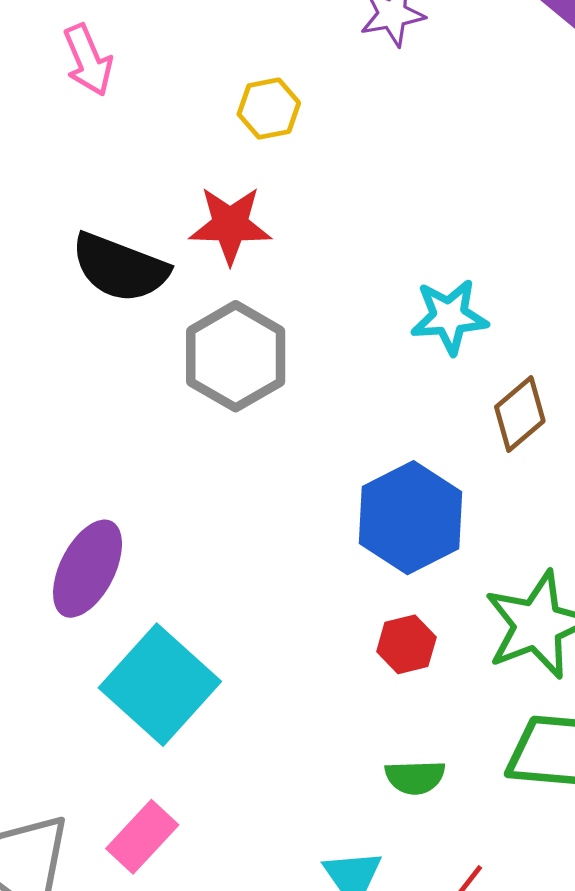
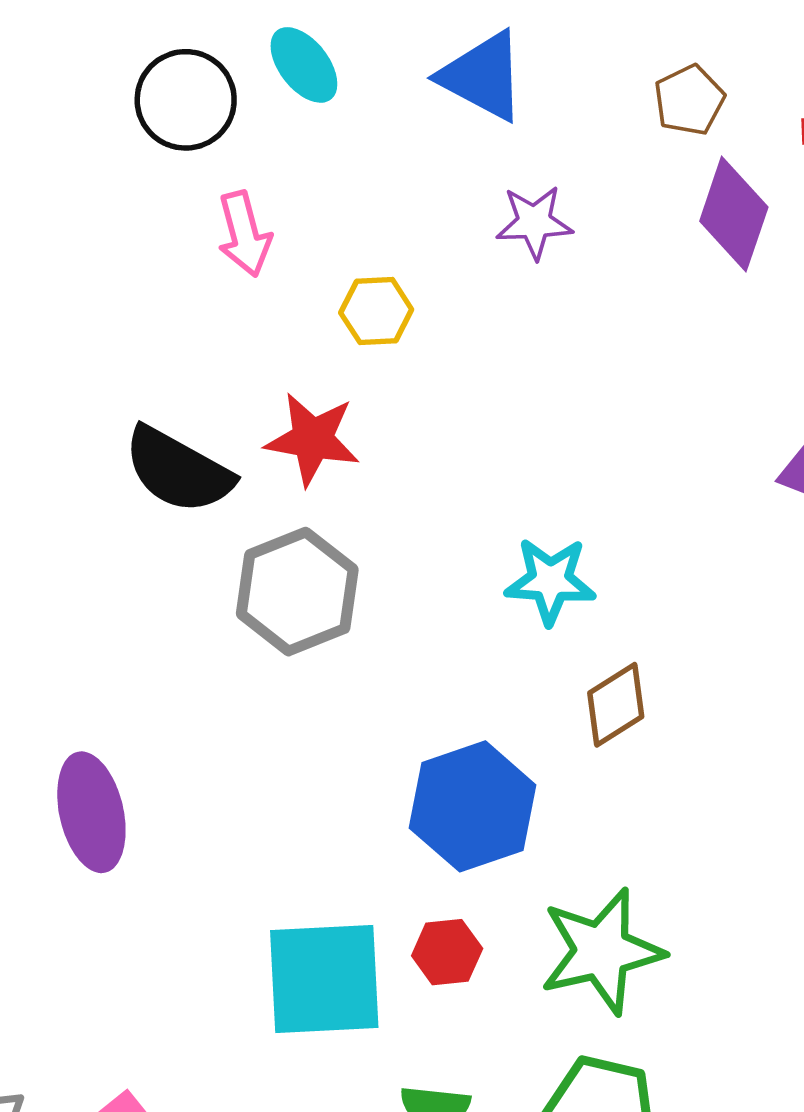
pink arrow: (88, 60) -> (244, 234), moved
purple ellipse: (88, 569) -> (91, 812), turned -48
cyan square: (160, 685) -> (324, 979), moved, turned 37

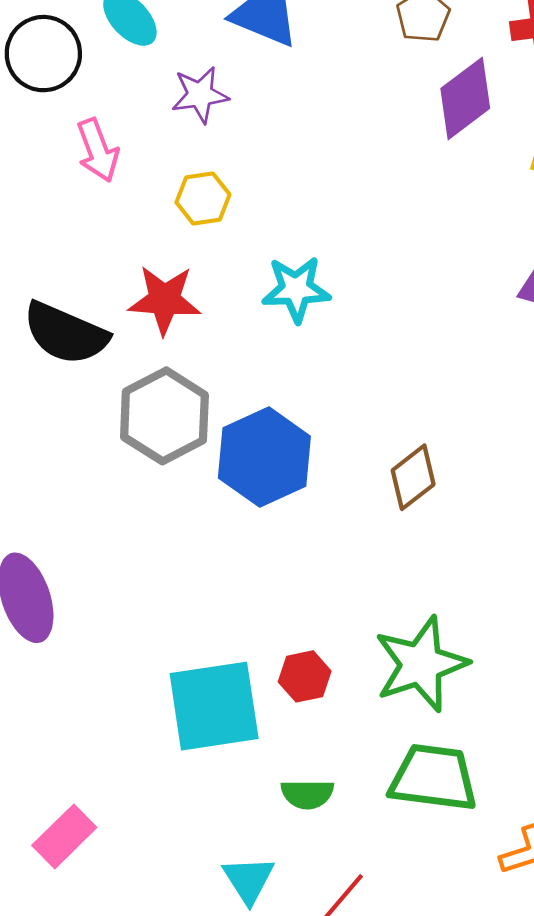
purple diamond: (734, 214) -> (465, 98), turned 40
purple star: (534, 222) -> (200, 95), moved
cyan star: (550, 581) -> (296, 289), moved
blue hexagon: (473, 806) -> (264, 457), moved

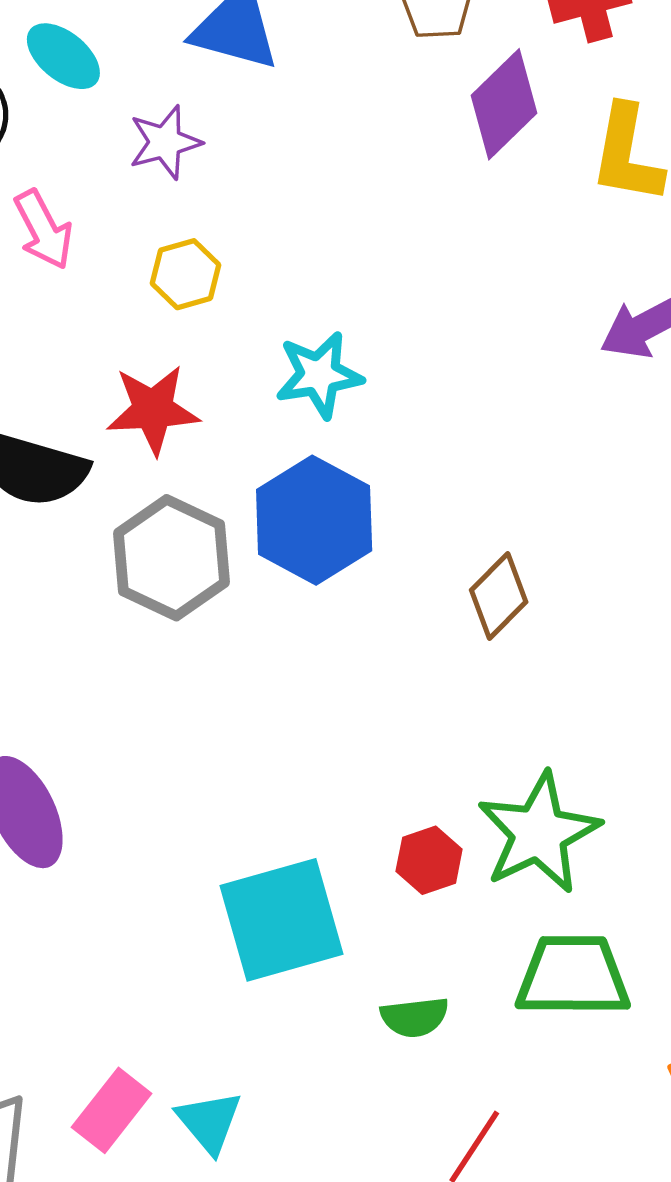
blue hexagon: (264, 457) -> (314, 520), moved
red hexagon: (305, 676) -> (429, 860), moved
cyan triangle: (248, 880) -> (209, 1122), moved

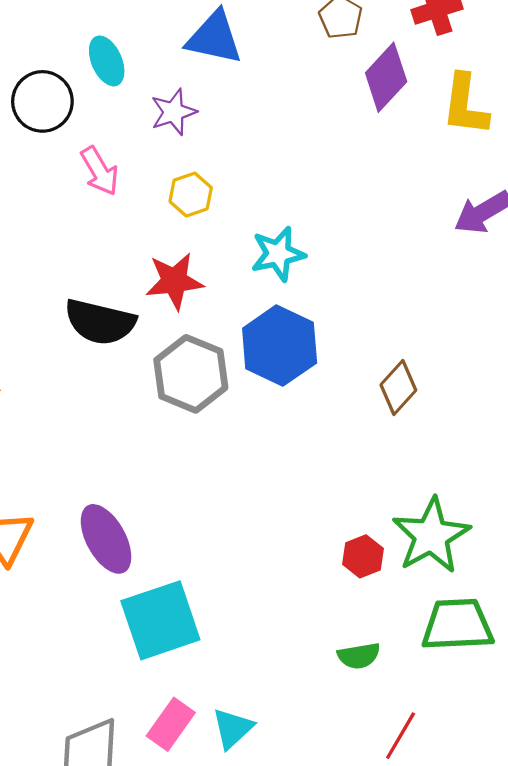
cyan ellipse: (63, 56) -> (107, 61), turned 30
cyan square: (281, 920) -> (160, 620), moved
cyan triangle: (209, 1122) -> (233, 728), turned 30

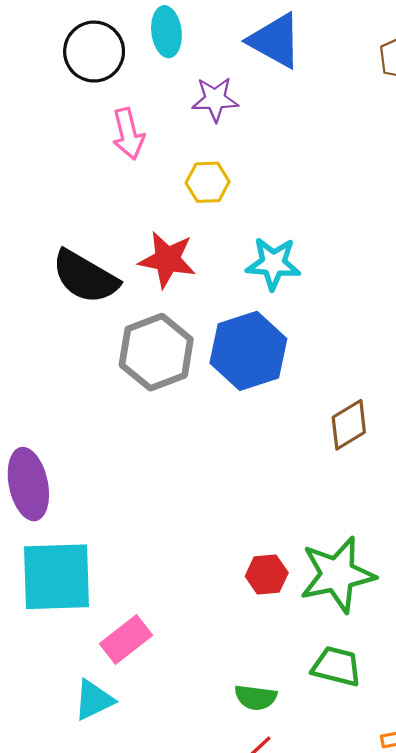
green trapezoid: (457, 625) -> (336, 666), size x0.7
green semicircle: (359, 656) -> (256, 697), moved
pink rectangle: (171, 724) -> (126, 639), moved

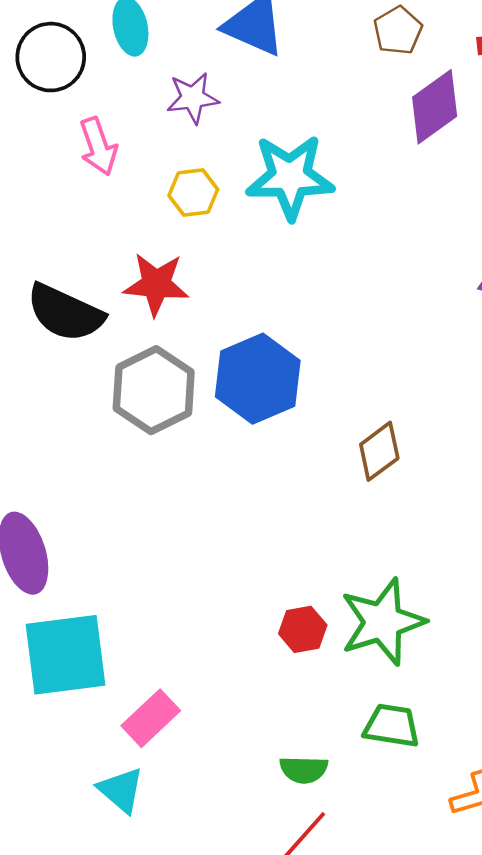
cyan star: (273, 264) -> (290, 177), moved, size x1.4
cyan triangle: (94, 700) -> (121, 790), turned -48

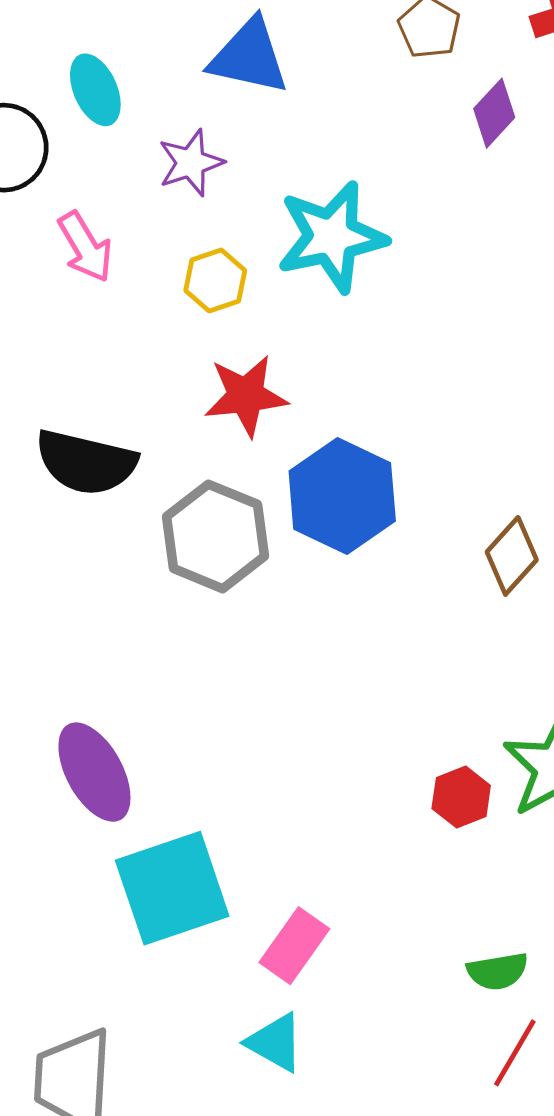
purple diamond: (435, 107) -> (494, 113), size x0.7
red star: (156, 284) -> (246, 396), moved

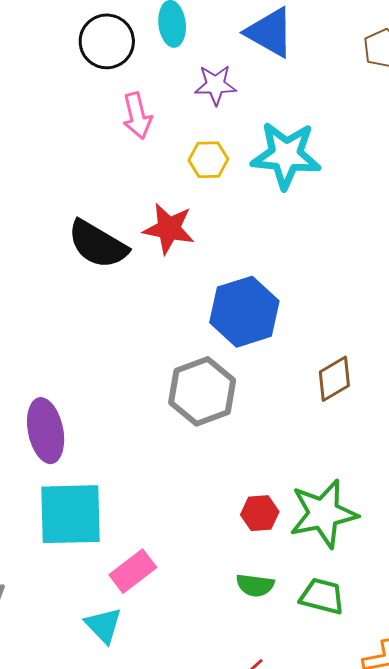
red star: (246, 396) -> (169, 229), moved
gray hexagon: (216, 536) -> (202, 391), moved
green semicircle: (498, 971) -> (255, 585), moved

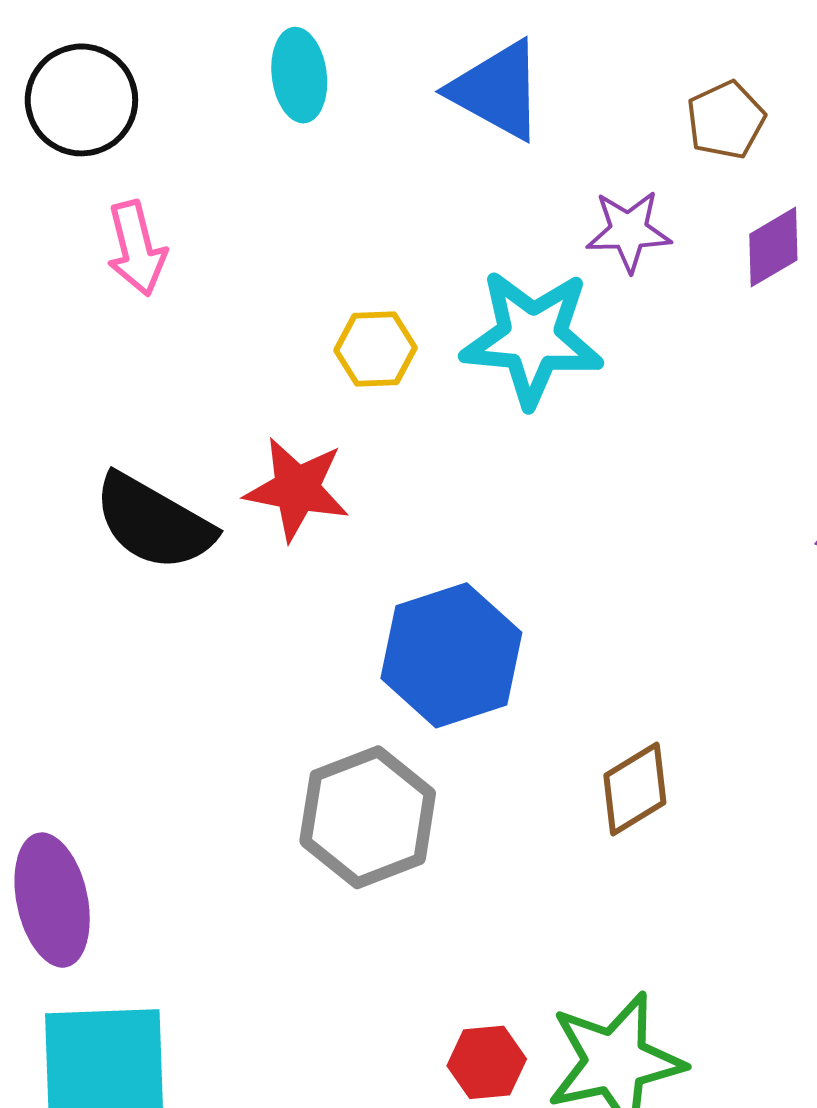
black circle: (107, 41) -> (81, 100), moved
purple star: (216, 85) -> (629, 231), moved
pink arrow: (137, 116) -> (136, 248), moved

